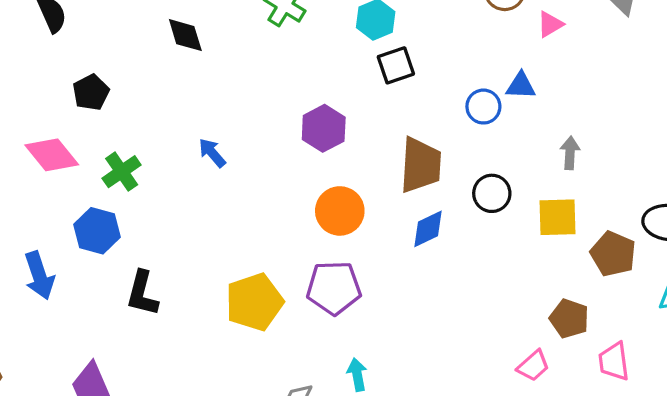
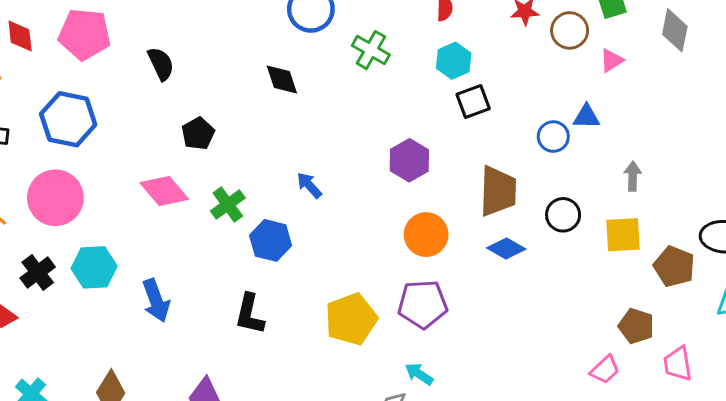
blue diamond: (428, 229) -> (506, 249), turned 57
blue hexagon: (97, 231) -> (271, 240), moved
cyan arrow: (357, 375) -> (419, 374), moved, turned -44

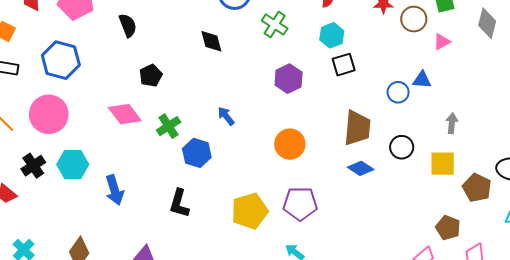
purple hexagon: (409, 160) -> (289, 79), moved
orange circle: (426, 235) -> (290, 144), moved

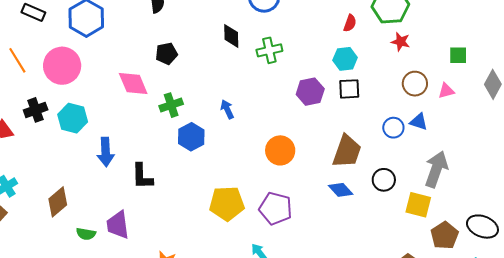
brown circle: (414, 19) -> (415, 84), moved
green cross: (275, 24) -> (269, 50), moved, turned 30
purple hexagon: (289, 79) -> (310, 92), moved
gray arrow: (452, 123) -> (436, 169), size x1.8
black L-shape: (179, 203) -> (142, 176), moved, turned -32

